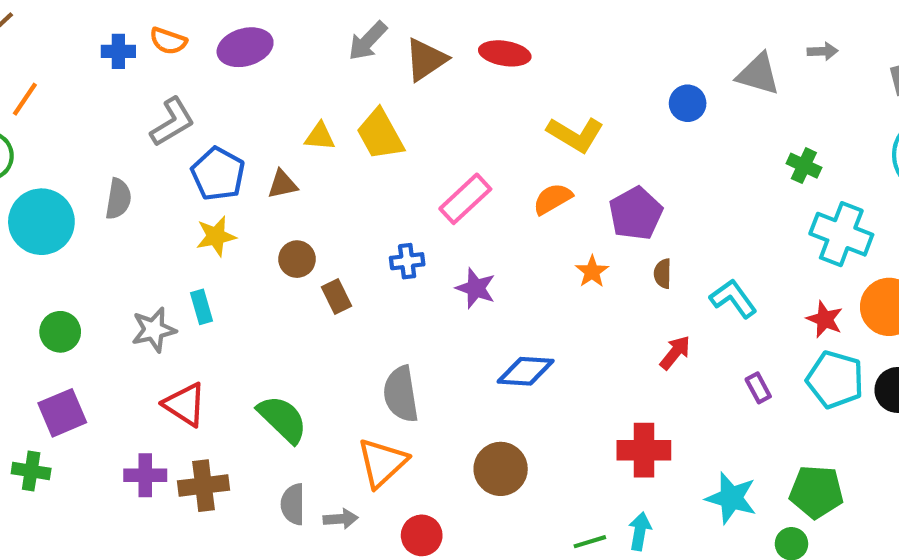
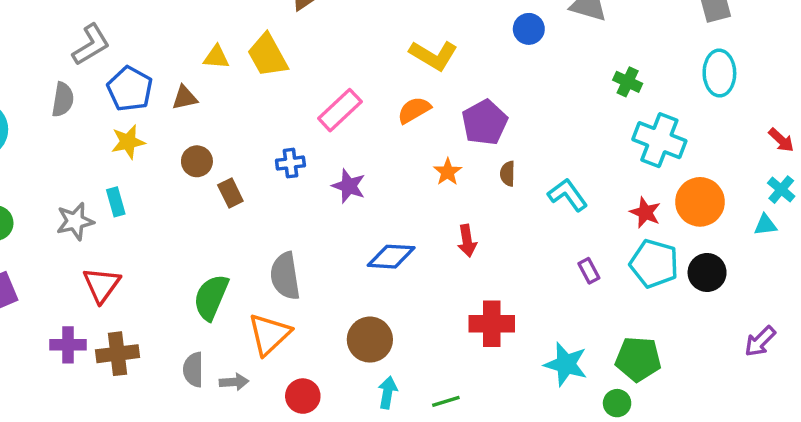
gray semicircle: (118, 199) -> (63, 99), moved
red arrow: (675, 353) -> (467, 241), moved, turned 132
red triangle: (185, 405) -> (102, 285), turned 33
green semicircle: (282, 419) -> (211, 297), moved, turned -111
cyan arrow: (640, 531) -> (388, 393), moved

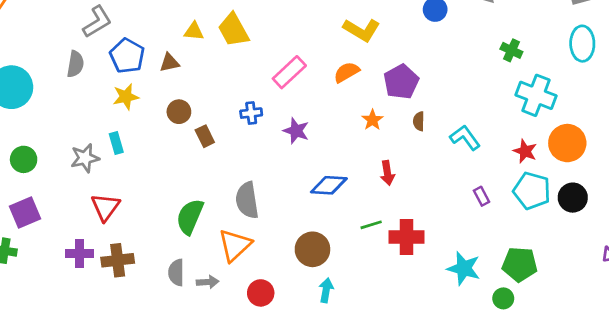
green line: (446, 401) -> (371, 225), moved

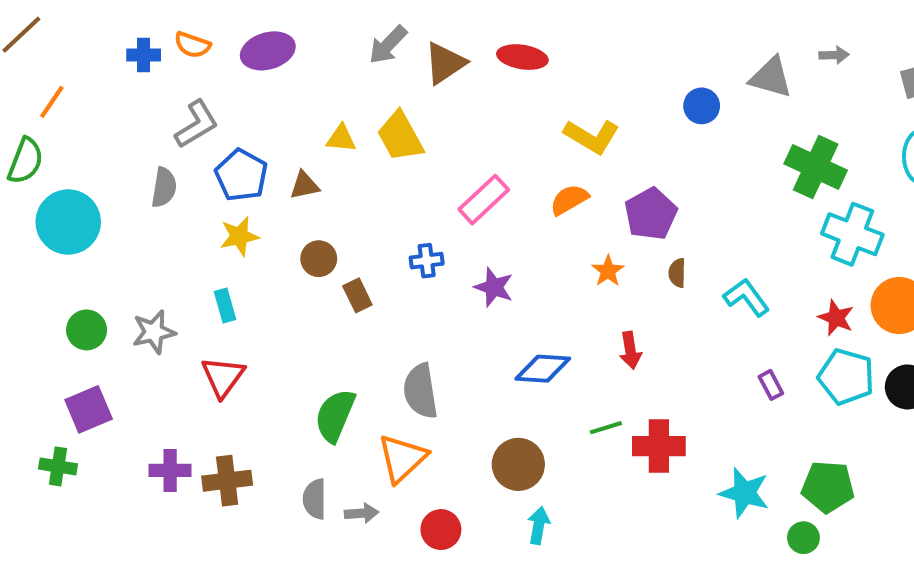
green cross: (511, 50) -> (816, 167), size x1.8
gray star: (85, 158) -> (154, 332), moved
red triangle: (105, 207) -> (223, 377), moved

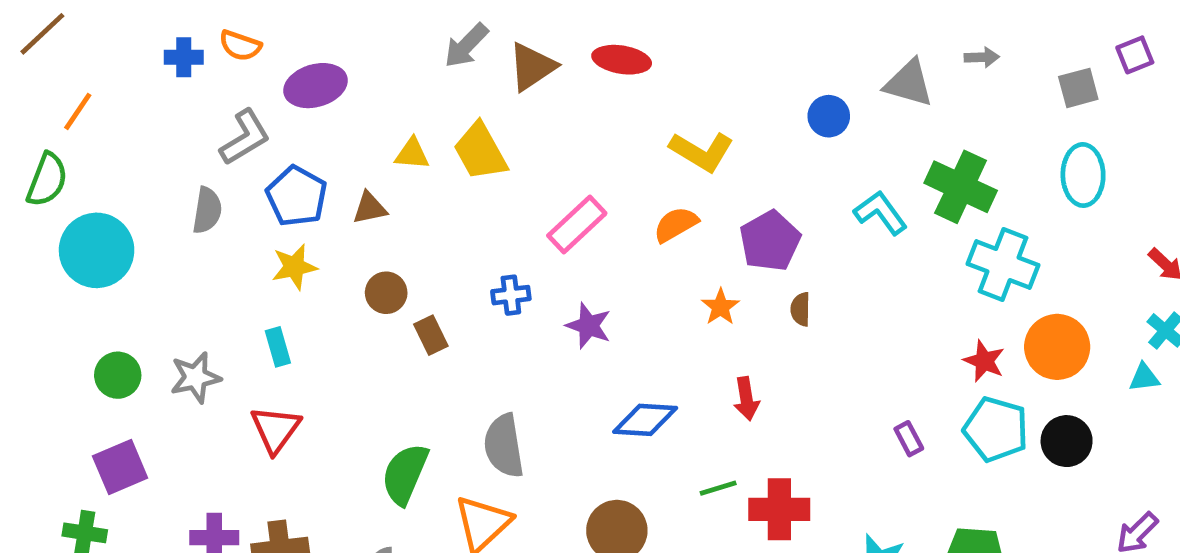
purple ellipse: (268, 51) -> (316, 86), moved
cyan L-shape: (746, 297) -> (881, 213), moved

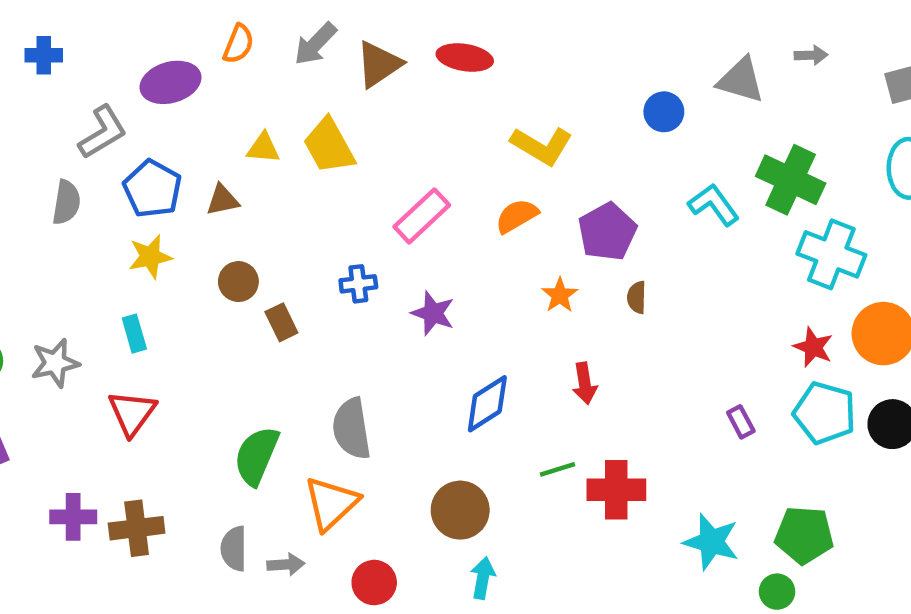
orange semicircle: (240, 46) -> (238, 44), moved, turned -87
blue diamond: (645, 420) -> (487, 404), turned -36

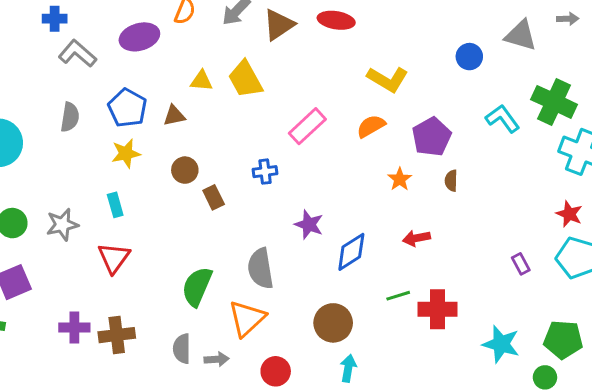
gray L-shape: (103, 132) -> (77, 54), moved, turned -108
purple star: (433, 313) -> (309, 225), moved
red arrow: (585, 383) -> (416, 238), turned 88

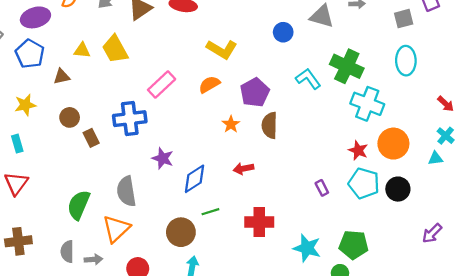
blue pentagon: (127, 108) -> (30, 54), moved
blue cross: (265, 172) -> (130, 119), size x1.8
brown semicircle: (451, 181) -> (270, 125), size x1.6
green line: (398, 296) -> (210, 212), moved

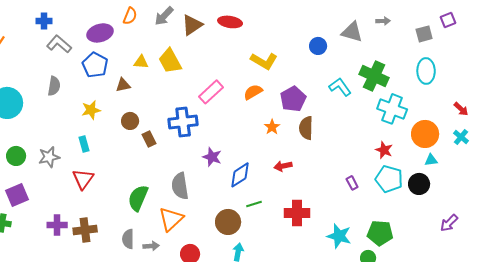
orange circle: (393, 144) -> (425, 134), moved
cyan triangle: (435, 158) -> (431, 160), moved

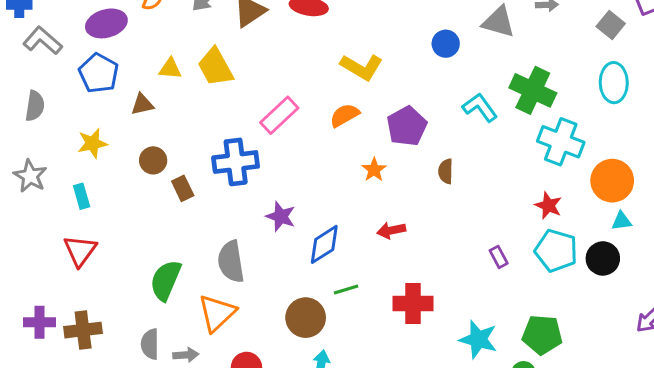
gray square: (424, 34) -> (611, 25), turned -36
brown semicircle: (306, 128) -> (446, 171), moved, size x0.7
gray star: (49, 157) -> (30, 176), moved, turned -30

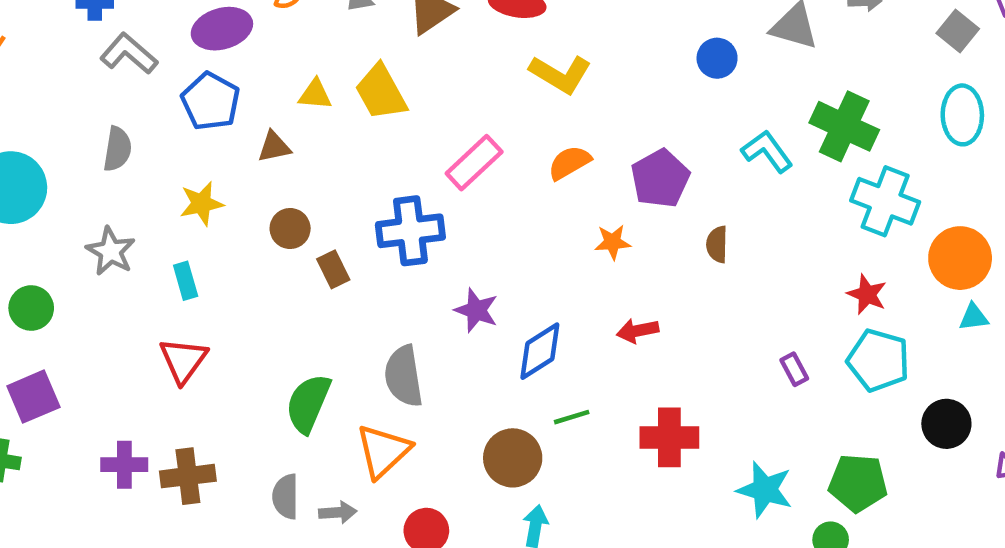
yellow L-shape: (362, 67) -> (560, 74), moved
orange star: (374, 170) -> (613, 242), turned 30
black circle: (603, 258) -> (946, 424), moved

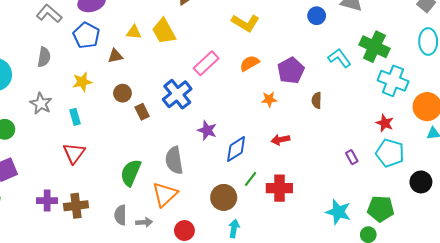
blue cross: (410, 231) -> (177, 94), turned -32
green line: (572, 417) -> (251, 179), turned -35
red cross: (669, 437) -> (279, 188), moved

